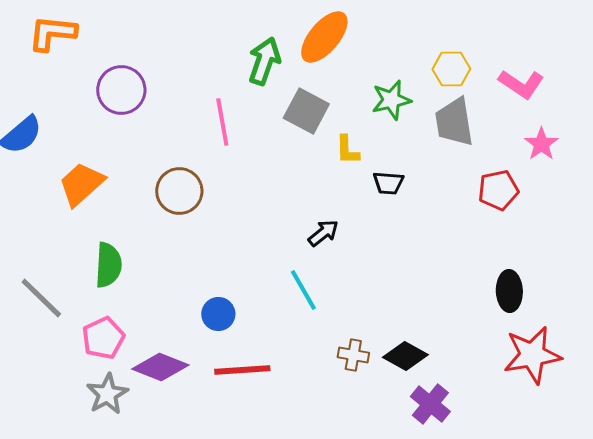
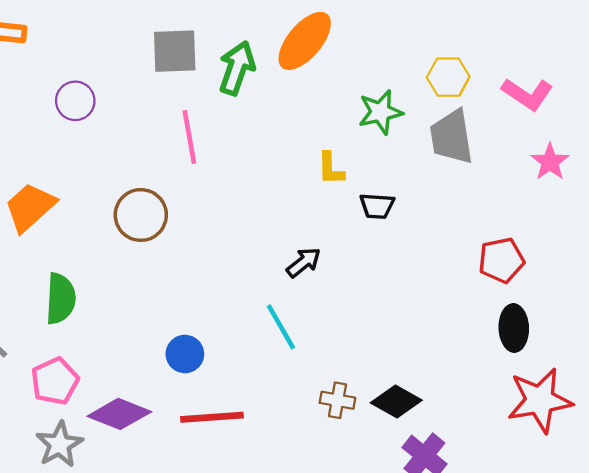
purple circle: (121, 90) -> (75, 101), size x0.7
gray square: (306, 111) -> (175, 51), moved, turned -30
red pentagon: (498, 190) -> (501, 260), moved

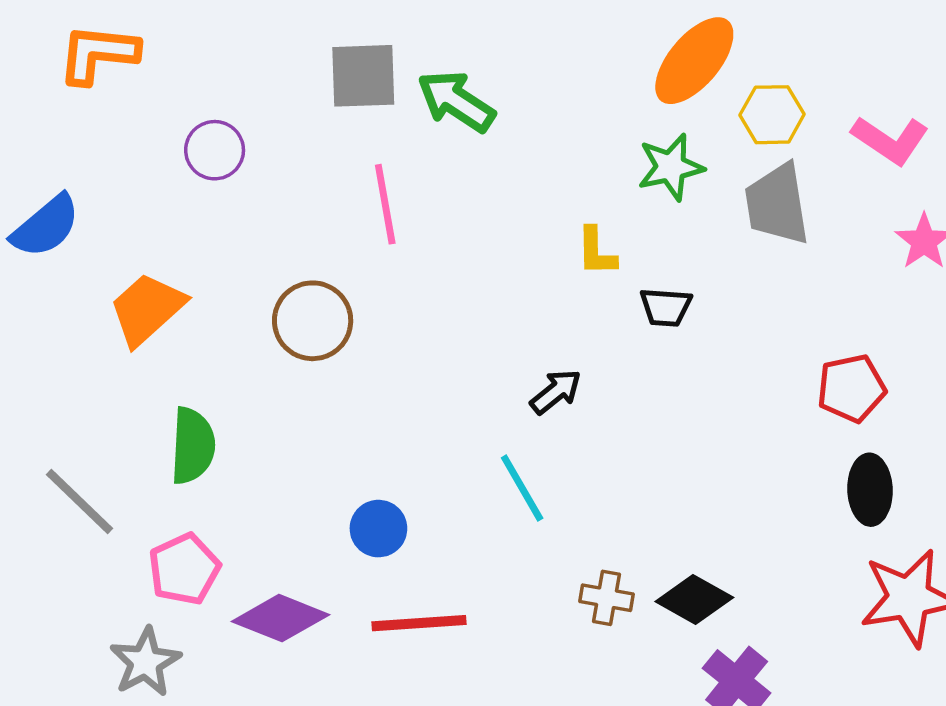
orange ellipse: (305, 41) -> (694, 61), moved
green arrow: (237, 68) -> (456, 101), turned -76
gray star: (59, 444) -> (145, 662), moved

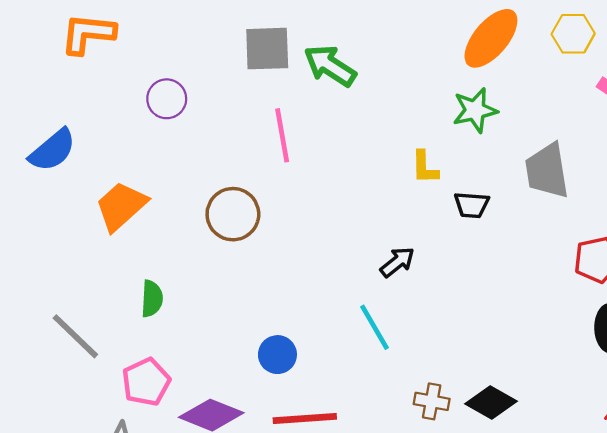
yellow hexagon: (772, 115) -> (573, 34), moved
gray trapezoid: (777, 204) -> (547, 171), moved
green semicircle: (193, 446) -> (152, 299), size x0.7

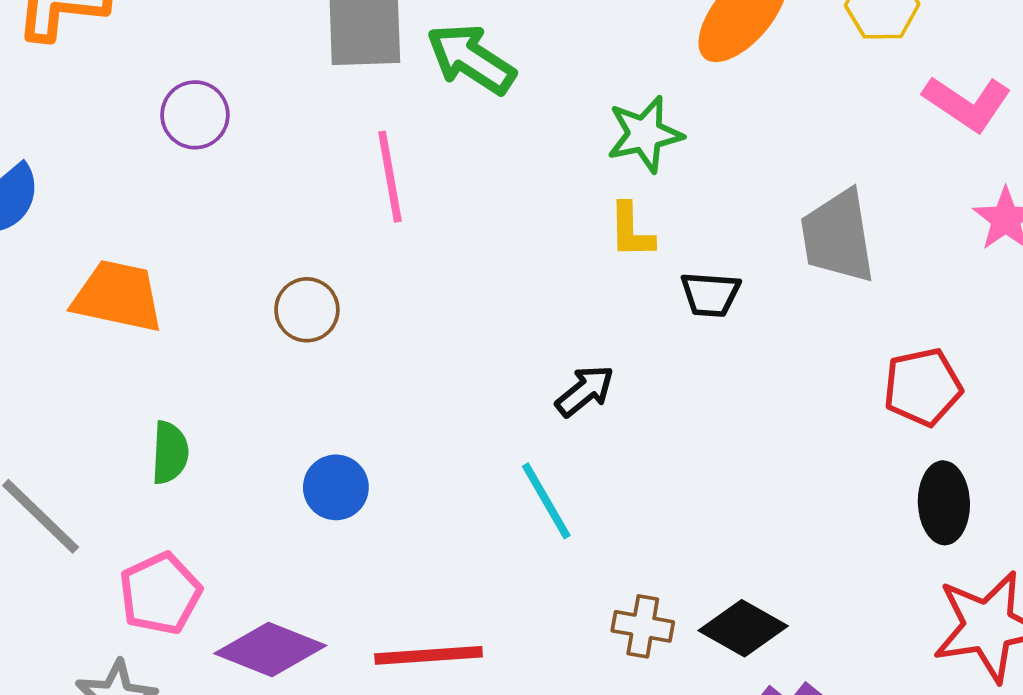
green star: (475, 110) -> (645, 134), moved
orange trapezoid: (121, 206) -> (118, 296), turned 54
brown circle: (233, 214) -> (307, 310), size x0.7
blue circle: (277, 355) -> (336, 487), moved

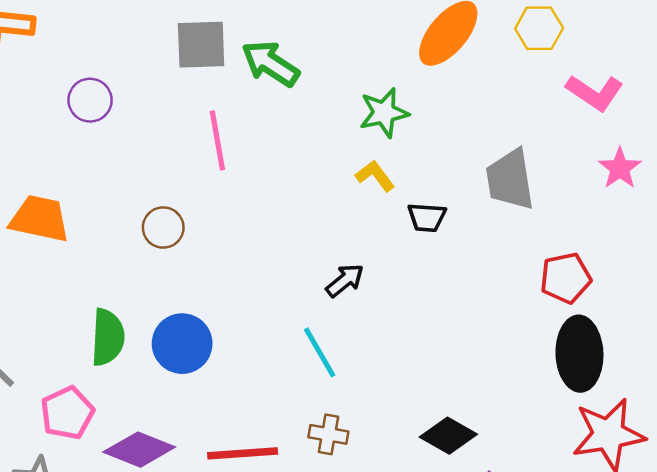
yellow L-shape: (631, 231) -> (375, 176), turned 144
green semicircle: (170, 453) -> (108, 337), moved, size x1.4
blue circle: (336, 487) -> (182, 344), size x1.4
black ellipse: (944, 503) -> (579, 354), size x1.4
brown cross: (643, 626) -> (328, 434), moved

